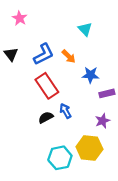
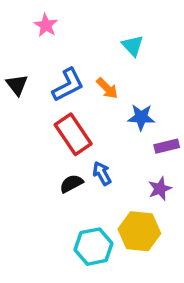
pink star: (20, 18) -> (46, 25), moved

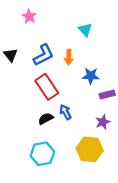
orange arrow: (107, 88) -> (69, 57), turned 48
cyan hexagon: (94, 247) -> (42, 154), moved

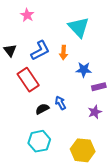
cyan triangle: (85, 30) -> (79, 27), size x1.6
red rectangle: (47, 87) -> (28, 80), moved
yellow hexagon: (90, 149) -> (83, 150), moved

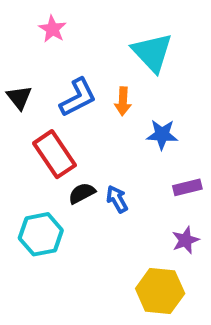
purple rectangle: (99, 87) -> (187, 187), moved
black semicircle: (42, 109) -> (82, 193), moved
purple star: (95, 112) -> (185, 240), moved
cyan hexagon: (39, 141) -> (41, 234), moved

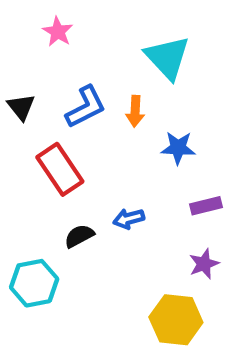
black semicircle: (82, 193) -> (79, 236), moved
blue arrow: (117, 199) -> (129, 219), turned -76
cyan hexagon: (41, 234) -> (34, 283), moved

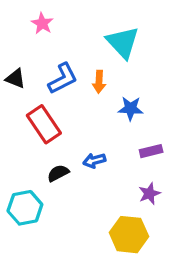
black triangle: (21, 107) -> (15, 79), turned -30

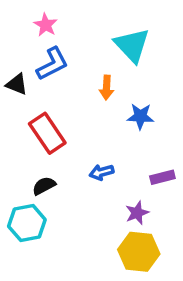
blue L-shape: (63, 79) -> (52, 64), moved
purple rectangle: (151, 151) -> (162, 177), moved
black semicircle: (58, 173) -> (44, 186), moved
purple star: (149, 194) -> (137, 213), moved

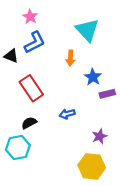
blue star: (140, 116) -> (93, 77), turned 30
purple rectangle: (162, 177) -> (107, 94), moved
purple star: (137, 213) -> (100, 136), moved

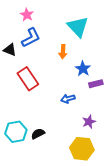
blue arrow: (67, 114) -> (68, 99), moved
black semicircle: (29, 123) -> (38, 134), moved

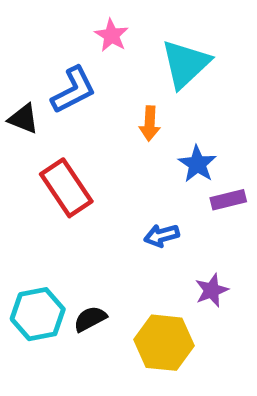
pink star: (27, 15) -> (112, 35), moved
cyan triangle: (78, 27) -> (185, 64), turned 30
yellow hexagon: (82, 149) -> (164, 343), moved

